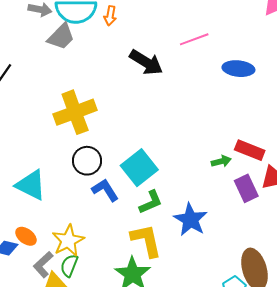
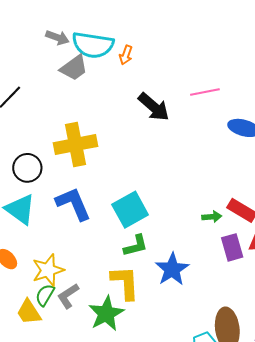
black circle: (87, 161) -> (27, 168), moved
blue L-shape: (105, 190) -> (73, 204), moved, size x1.4
gray L-shape: (43, 265) -> (68, 296), moved

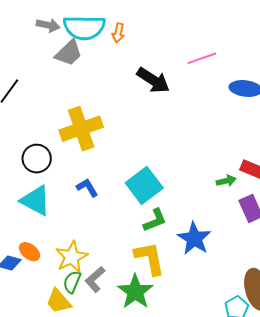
blue L-shape: (73, 204) -> (87, 188), size x0.6

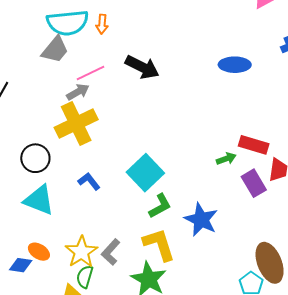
gray arrow: (48, 25) -> (78, 92), moved, turned -35
pink line: (202, 58) -> (91, 73), moved
gray L-shape: (95, 279) -> (111, 252), moved

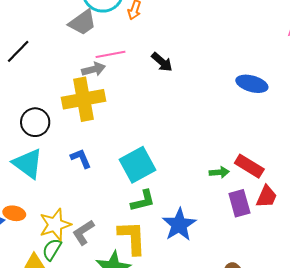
black arrow: (142, 67) -> (162, 62), size x0.7
orange ellipse: (39, 252) -> (14, 213), turned -35

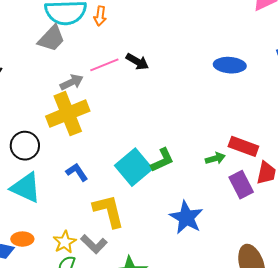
pink line: (111, 54) -> (104, 65), moved
green L-shape: (143, 201) -> (162, 160), moved
yellow star: (55, 225) -> (65, 242), size x0.7
gray L-shape: (83, 232) -> (94, 244), turned -92
yellow L-shape: (132, 238) -> (109, 211), moved

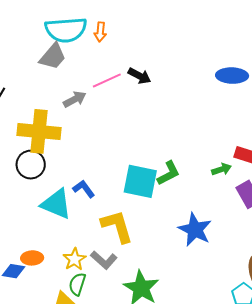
yellow cross: (68, 114) -> (39, 131), moved, turned 30
cyan square: (134, 167) -> (140, 181), turned -36
cyan triangle: (26, 188) -> (56, 204), moved

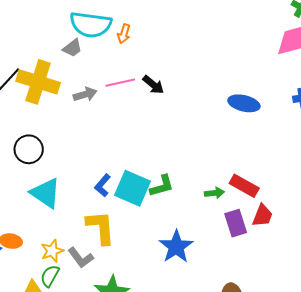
gray trapezoid: (53, 56) -> (72, 48), size x0.7
yellow cross: (39, 131) -> (38, 82), moved
blue L-shape: (84, 189) -> (103, 185), moved, turned -115

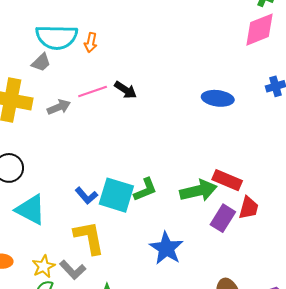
blue L-shape: (103, 185) -> (86, 196), turned -75
green arrow: (214, 193) -> (198, 191), size x1.8
purple rectangle: (236, 223) -> (223, 218), turned 56

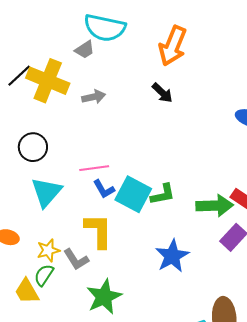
orange arrow: (91, 43) -> (173, 46), moved, size x2.0
pink line: (93, 92) -> (94, 168), moved
cyan triangle: (31, 210) -> (46, 192), turned 32

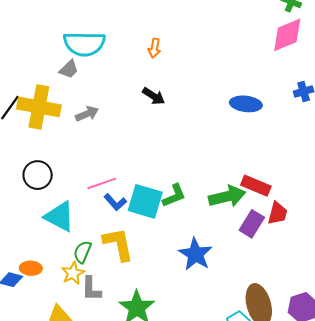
orange arrow: (173, 46) -> (154, 48), size x0.5
cyan triangle: (46, 192) -> (60, 216), turned -32
gray L-shape: (76, 259) -> (91, 289), moved, turned 44
green semicircle: (44, 275) -> (82, 252), moved

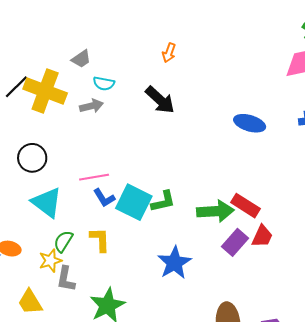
cyan semicircle: (84, 44) -> (104, 84), moved, size x0.5
black arrow: (154, 96) -> (160, 100), size x1.4
yellow L-shape: (118, 244) -> (100, 240), size x0.7

